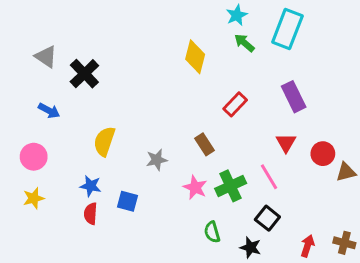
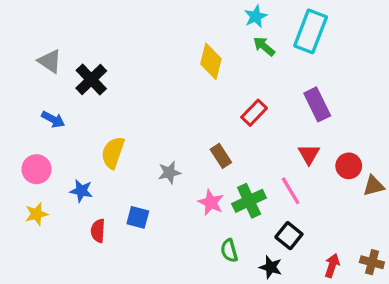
blue star: (91, 186) -> (81, 191), moved

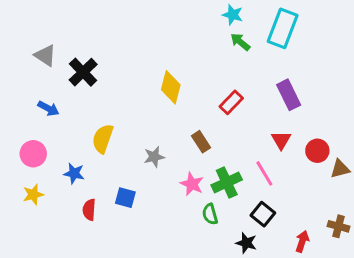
cyan star: (256, 16) -> (233, 15), turned -30
yellow diamond: (211, 61) -> (171, 87), moved
green semicircle: (229, 251) -> (210, 214), moved
brown cross: (372, 262) -> (338, 226), moved

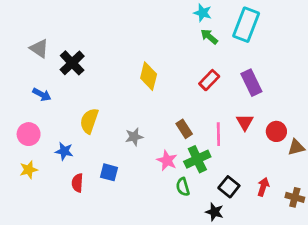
red rectangle: (231, 102) -> (209, 80), moved
brown rectangle: (201, 142) -> (184, 129), moved
pink line: (264, 173) -> (218, 134), moved, turned 30
red arrow: (302, 241) -> (263, 187), moved

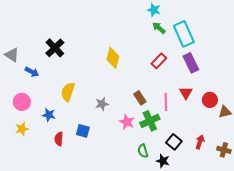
cyan rectangle: (246, 25) -> (184, 34), moved, turned -45
gray triangle: (39, 48) -> (12, 55), moved
green semicircle: (183, 187) -> (143, 151), moved

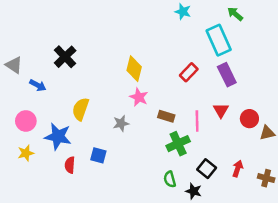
green arrow: (159, 28) -> (235, 14), moved
brown rectangle: (140, 98) -> (166, 116), turned -40
blue star: (49, 115) -> (58, 136), size x1.6
pink star: (127, 122) -> (139, 97), moved

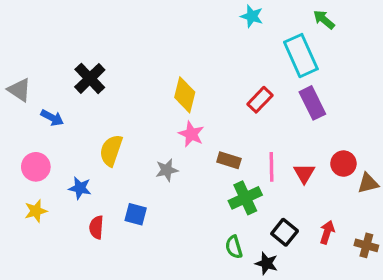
red triangle: (221, 110) -> (304, 173), moved
blue star: (58, 136) -> (80, 188), size x0.6

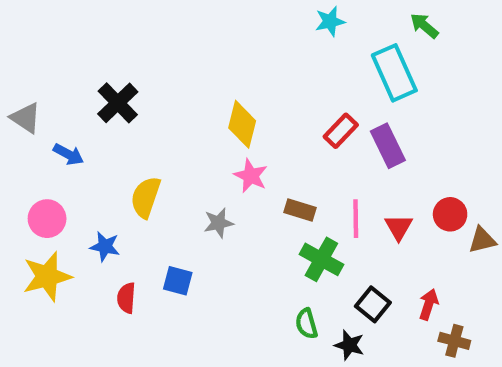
cyan star: (252, 16) -> (330, 21), turned -30
purple rectangle: (312, 103) -> (388, 146), moved
green cross: (245, 198) -> (321, 259), turned -36
yellow star: (36, 211) -> (47, 276), size x1.6
brown cross: (366, 245) -> (454, 341), moved

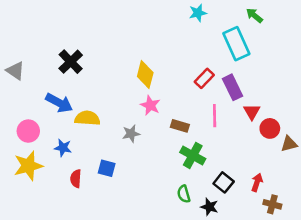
blue arrow: (68, 154) -> (59, 103), moved, size x1.5
yellow semicircle: (146, 197) -> (87, 118), turned 75
pink line: (356, 219) -> (215, 116), moved
red triangle: (399, 227) -> (252, 112), moved

